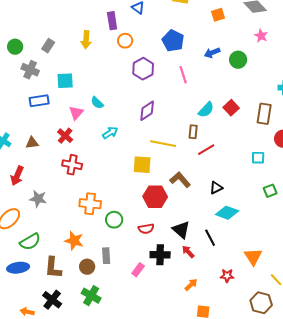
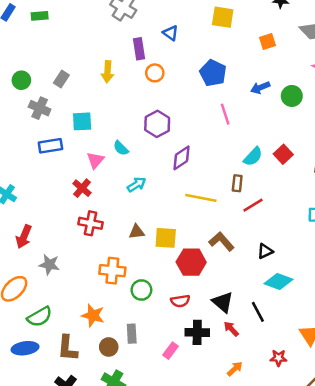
purple hexagon: (143, 69) -> (157, 124), moved
brown triangle: (32, 143) -> (137, 232), moved
yellow square: (142, 165) -> (166, 238), moved

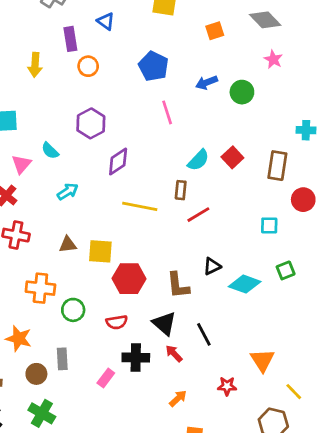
brown L-shape: (221, 241) -> (178, 285), moved, turned -145
cyan diamond: (278, 282) -> (245, 284), moved

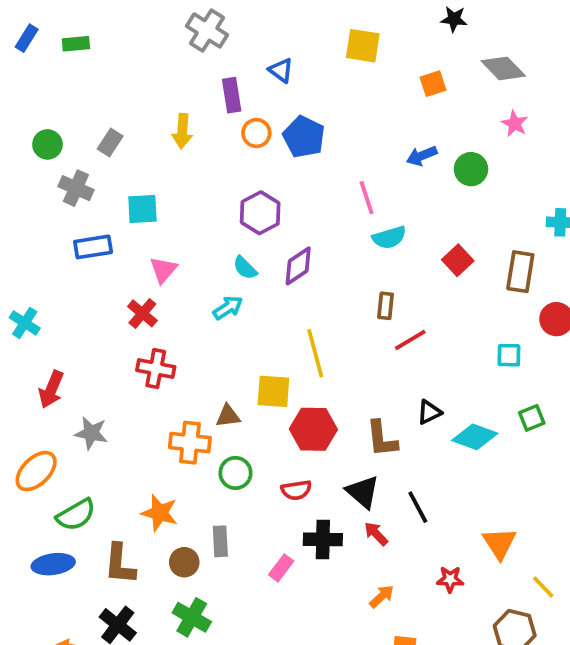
blue pentagon: (153, 66) -> (304, 137), moved
cyan semicircle: (50, 151) -> (245, 268), moved
cyan semicircle: (198, 160) -> (389, 237), moved, turned 30
yellow line: (140, 206) -> (315, 353), moved, turned 64
brown triangle: (68, 245) -> (228, 416), moved

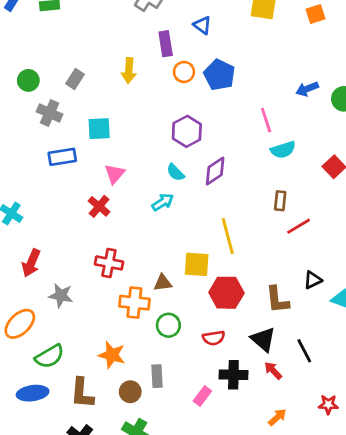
orange square: (433, 84) -> (316, 14), moved
red cross: (156, 369) -> (109, 263), moved

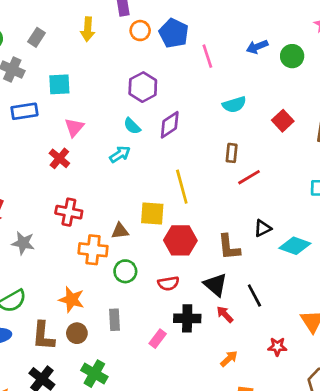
pink line: (266, 120) -> (207, 56), moved
brown circle: (130, 392) -> (77, 333), moved

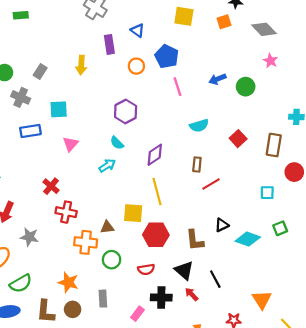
orange circle: (140, 31) -> (136, 66), moved
blue pentagon: (174, 33) -> (167, 56), moved
purple diamond: (170, 125) -> (155, 155), moved
red cross: (59, 158) -> (51, 186), moved

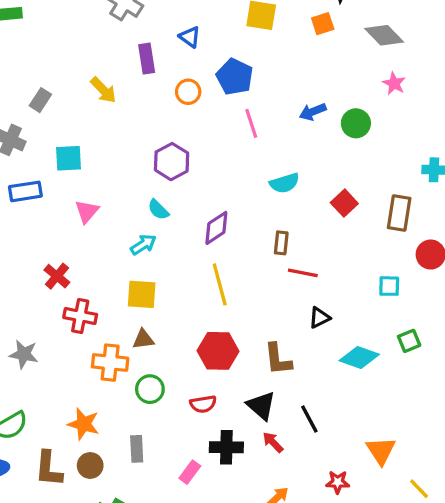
yellow arrow: (81, 65) -> (103, 90), turned -48
red line: (211, 184) -> (303, 273), turned 42
yellow square: (133, 213) -> (142, 294), moved
black triangle: (222, 225) -> (319, 318), moved

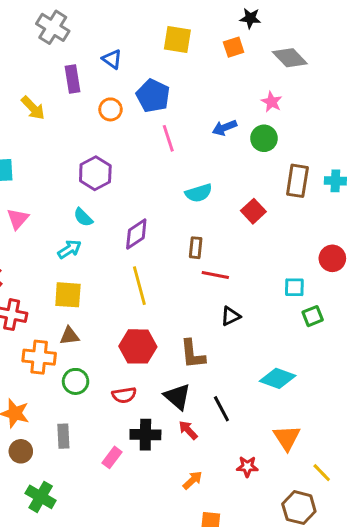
pink star: (394, 83) -> (272, 102), moved
brown rectangle: (399, 213) -> (297, 181), moved
green square: (409, 341) -> (313, 316), moved
cyan diamond: (359, 358) -> (278, 378), moved

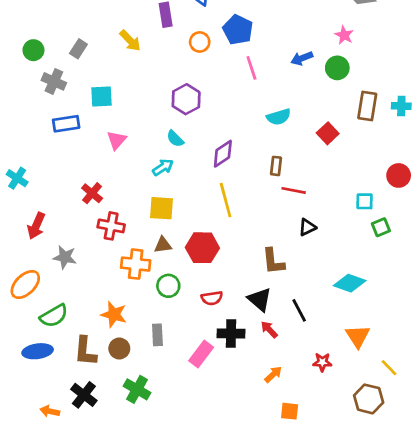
red hexagon: (138, 346) -> (202, 248), moved
pink rectangle: (112, 457) -> (201, 354), size x1.4

